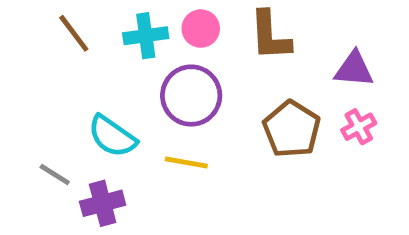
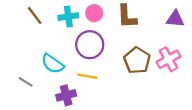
purple triangle: (354, 69) -> (175, 19), moved
pink cross: (359, 127) -> (168, 59), size x1.5
purple cross: (103, 203) -> (66, 95), moved

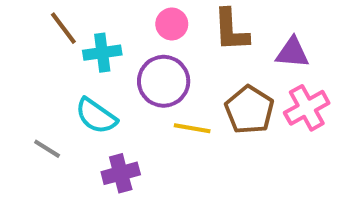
cyan cross: (68, 17) -> (102, 53), moved
purple triangle: (175, 19) -> (292, 53), moved
yellow line: (87, 76) -> (192, 128), moved

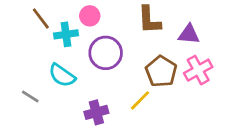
pink circle: (172, 24) -> (90, 16), moved
yellow line: (192, 128) -> (140, 100), moved, turned -55
purple cross: (121, 173) -> (96, 112), moved

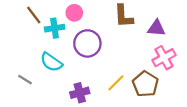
brown pentagon: (161, 71) -> (145, 84), moved

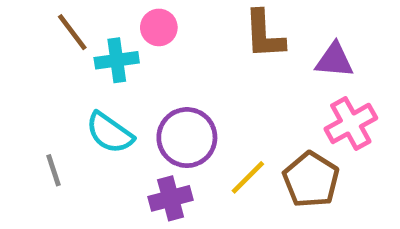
purple circle: (87, 43) -> (187, 138), moved
gray line: (25, 80) -> (53, 170), turned 40

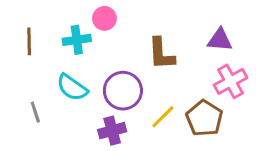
brown line: (72, 32) -> (29, 41), moved, turned 36
brown L-shape: (264, 34) -> (161, 54), moved

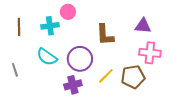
pink cross: (231, 81) -> (150, 53), turned 35
gray line: (35, 112) -> (15, 70), moved
brown pentagon: (204, 118) -> (133, 77), turned 30

